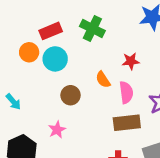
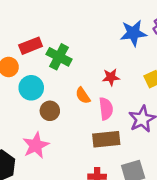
green cross: (92, 29) -> (59, 57), moved
cyan circle: (55, 59) -> (31, 88), moved
pink star: (57, 130) -> (36, 145), size x1.5

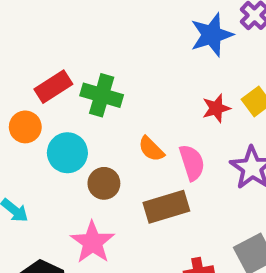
red star: (111, 77) -> (216, 108), moved
brown rectangle: (106, 139) -> (166, 207), moved

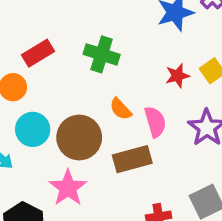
green cross: (102, 95) -> (102, 54), moved
cyan circle: (67, 153) -> (33, 129), moved
brown circle: (104, 183) -> (79, 137), size x1.6

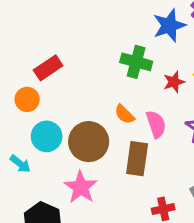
green cross: (102, 54) -> (136, 62), moved
brown rectangle: (132, 159) -> (137, 159), turned -64

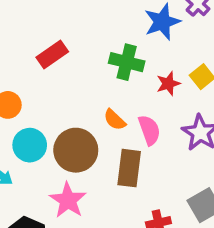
red rectangle: (48, 68) -> (52, 54), moved

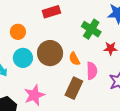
brown circle: (76, 150) -> (50, 53), moved

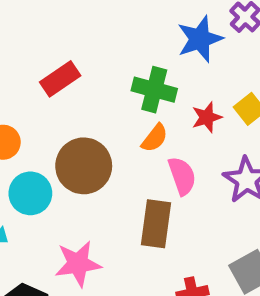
orange semicircle: (74, 59) -> (155, 138), moved, turned -96
pink star: (34, 95) -> (78, 264), turned 30

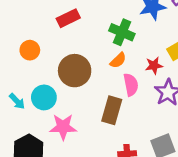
red star: (207, 117) -> (154, 65), moved
cyan circle: (30, 193) -> (44, 97), moved

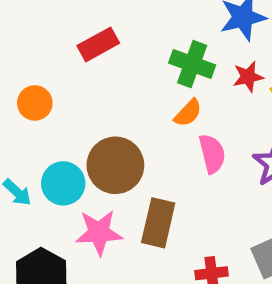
red star: (154, 65) -> (248, 77), moved
brown circle: (75, 71) -> (115, 165), moved
brown rectangle: (112, 110) -> (158, 223), moved

